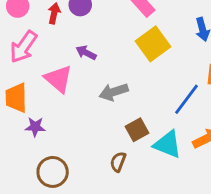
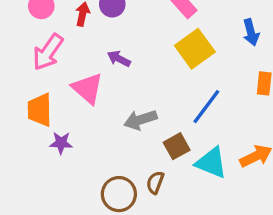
gray arrow: (114, 92) -> (140, 120), moved
blue line: (186, 99) -> (206, 107), moved
brown circle: (53, 172) -> (119, 194), moved

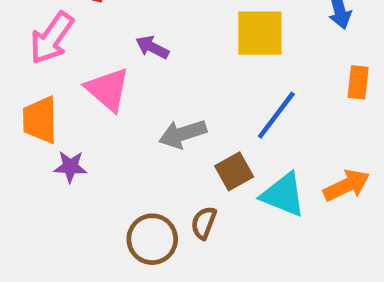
yellow square: (195, 49) -> (260, 33), turned 36

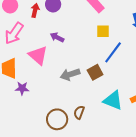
yellow square: (260, 33) -> (103, 31), size x0.6
blue line: (276, 115) -> (113, 52), moved
brown square: (234, 171) -> (95, 72), moved

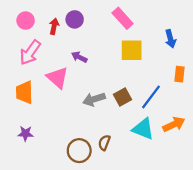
yellow square: (103, 31) -> (132, 50), size x1.5
blue line: (113, 52) -> (151, 97), moved
purple star: (22, 88) -> (26, 133), moved

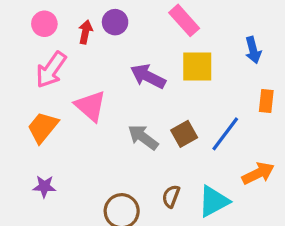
purple arrow: (79, 57) -> (148, 76), moved, size x1.5
orange trapezoid: (24, 92) -> (43, 127), turned 40
gray arrow: (94, 99) -> (143, 137), turned 55
cyan triangle: (143, 129) -> (214, 201), moved, turned -50
brown semicircle: (104, 143) -> (171, 196), moved

